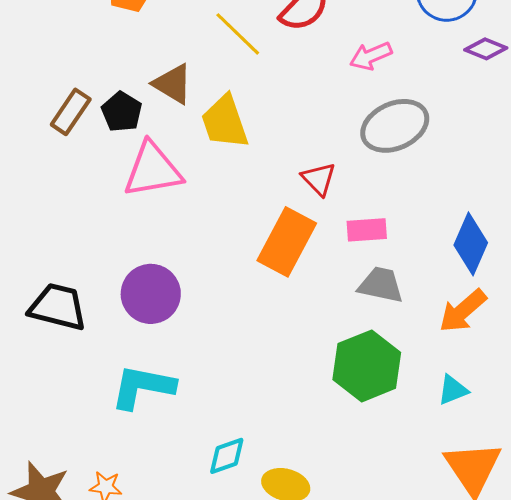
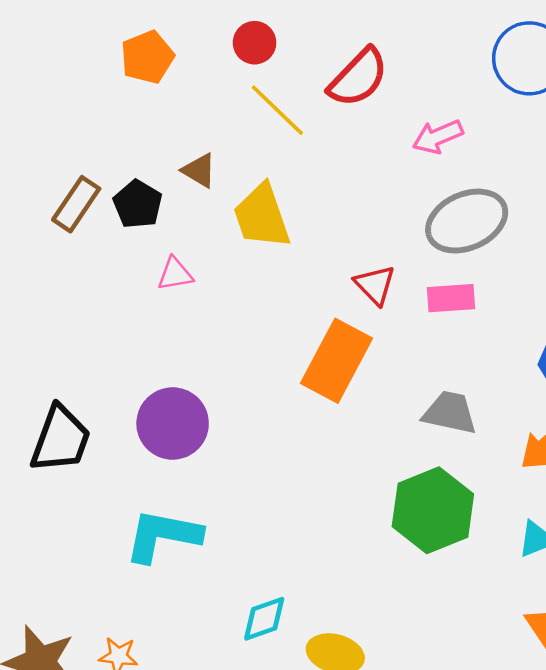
brown triangle: (173, 84) -> (199, 170), size x0.7
pink triangle: (153, 170) -> (175, 274), size x0.5
pink rectangle: (367, 230) -> (451, 298), moved
black trapezoid: (58, 307) -> (61, 439), turned 96

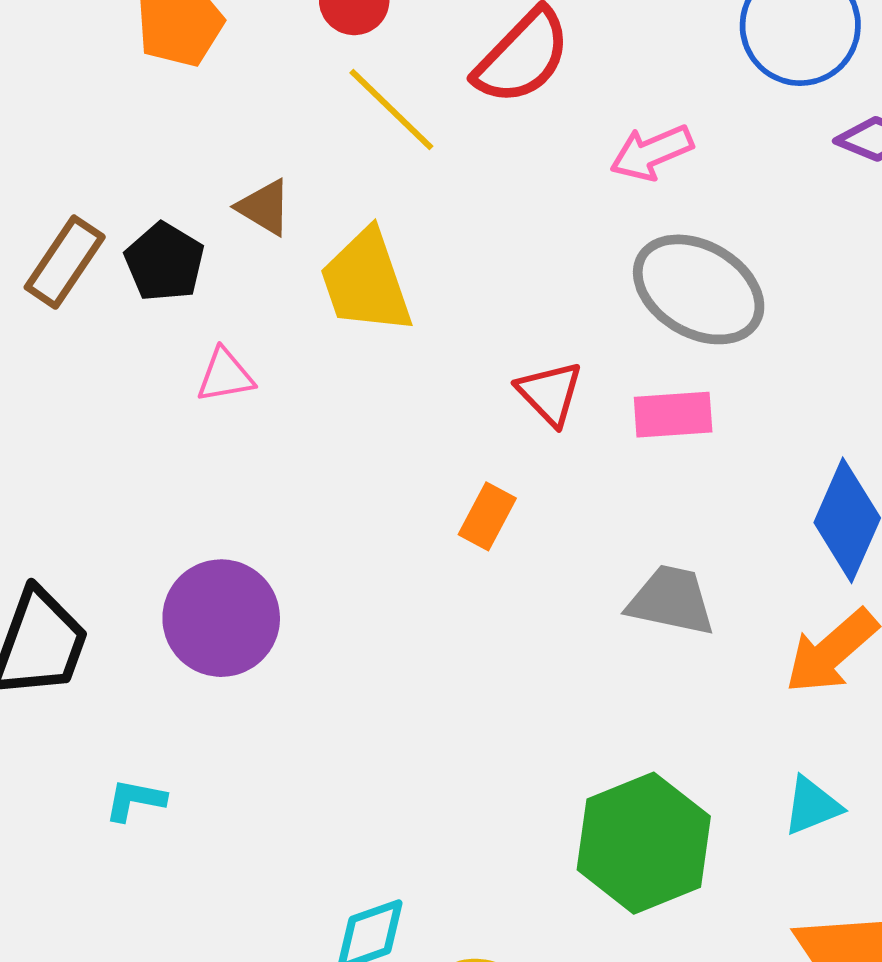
gray ellipse: (467, 221) -> (699, 289), turned 54
orange rectangle: (336, 361) -> (487, 516), size x0.5
green hexagon: (433, 510) -> (644, 843), moved
cyan L-shape: (163, 536) -> (135, 800), moved, size x0.5

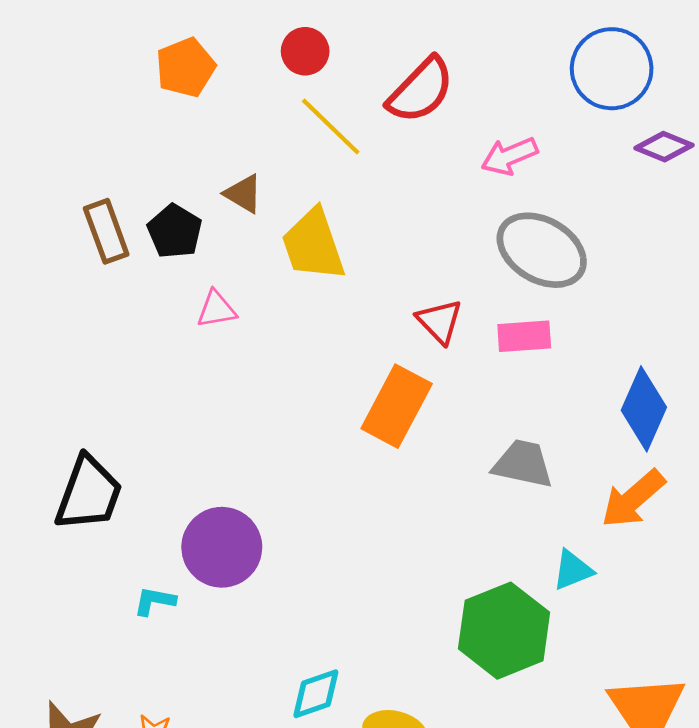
brown rectangle: (65, 262) -> (106, 231), turned -54
orange rectangle: (487, 516) -> (397, 406), size x1.8
purple circle: (221, 618) -> (222, 547), moved
cyan triangle: (812, 806) -> (573, 570), moved

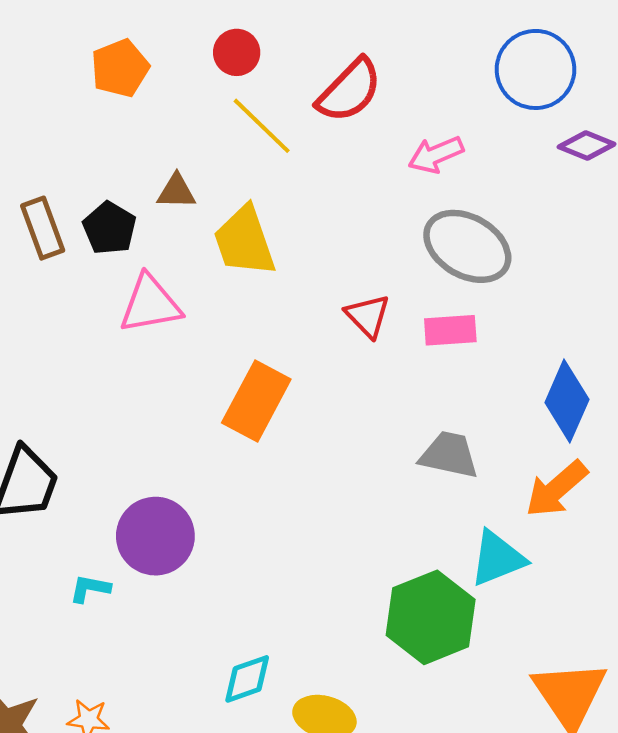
brown triangle: (243, 194) -> (176, 191), turned -30
pink triangle: (216, 309) -> (150, 304), size x1.6
orange rectangle: (397, 406) -> (256, 401), moved
cyan triangle: (573, 570) -> (497, 558), size x1.4

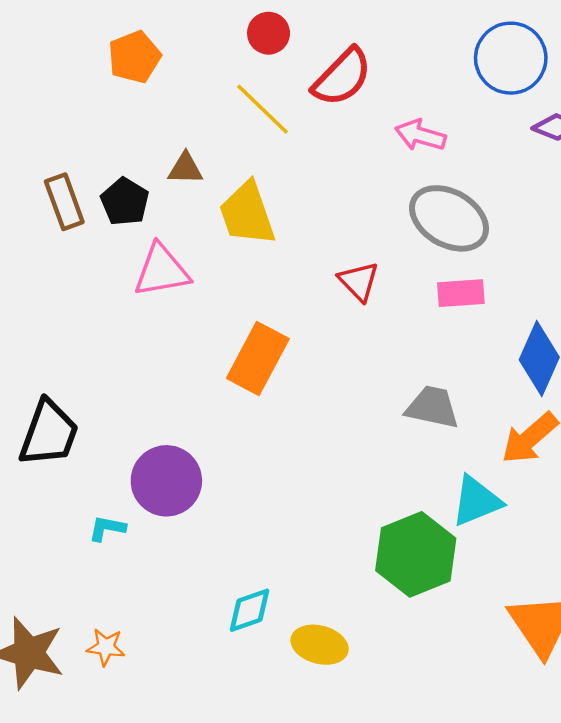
red circle: (237, 52) -> (269, 33), moved
pink arrow: (436, 155) -> (420, 135), turned 39
pink rectangle: (450, 330) -> (461, 293), moved

